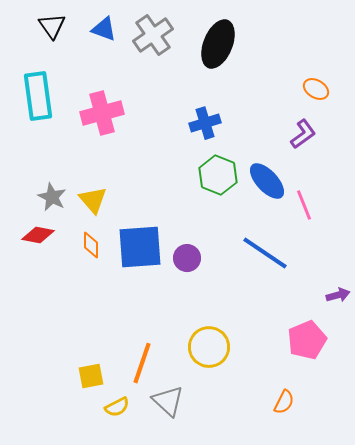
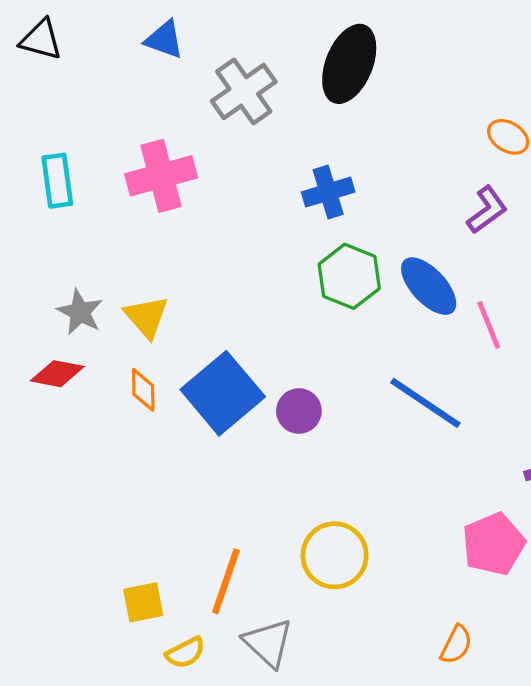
black triangle: (52, 26) -> (41, 40), moved, turned -40
gray cross: (153, 35) -> (244, 91), moved
cyan rectangle: (38, 96) -> (57, 181), moved, size x0.7
blue square: (140, 247) -> (223, 393), turned -36

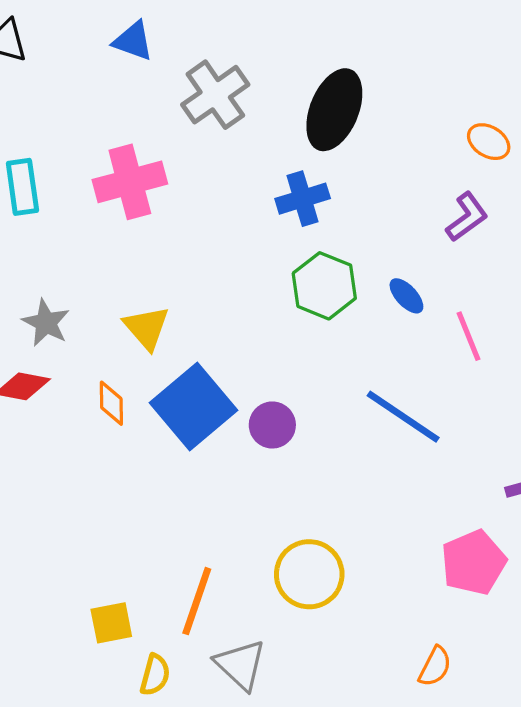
black ellipse: (349, 64) -> (334, 110), moved
blue ellipse: (429, 286) -> (406, 296), size x0.6
yellow triangle: (146, 317) -> (147, 328), moved
yellow semicircle: (185, 653) -> (155, 675), turned -48

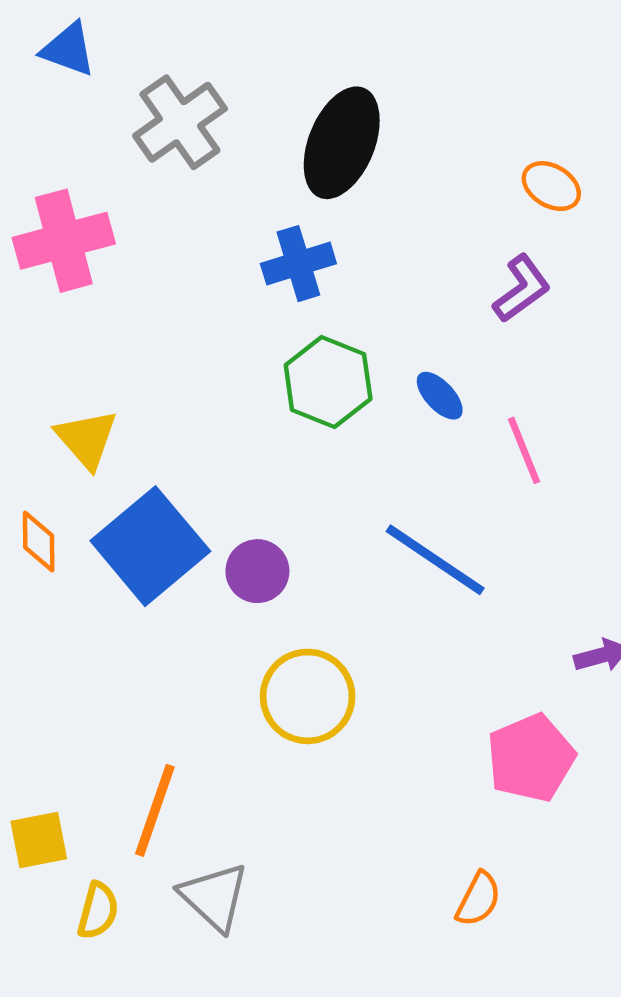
yellow circle: (309, 574) -> (308, 696), moved

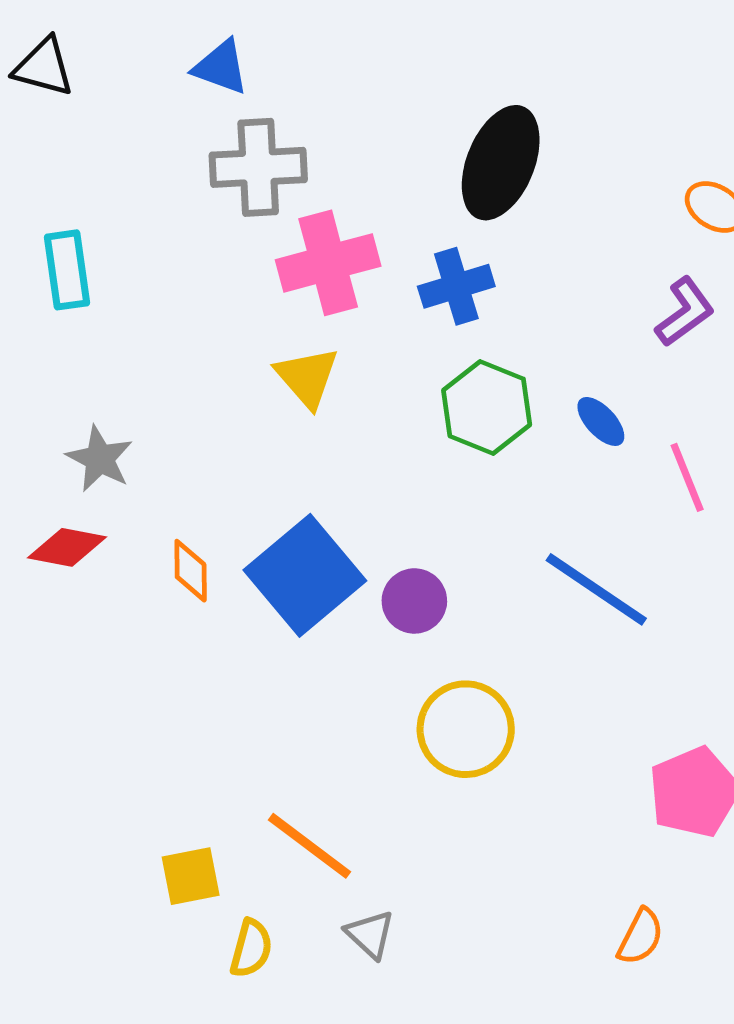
gray cross: (180, 122) -> (258, 167), moved, turned 32
pink cross: (64, 241) -> (328, 263), moved
yellow triangle: (87, 439) -> (307, 377), moved
orange line: (155, 810) -> (309, 846), turned -72
gray triangle: (214, 897) -> (370, 934), size x0.7

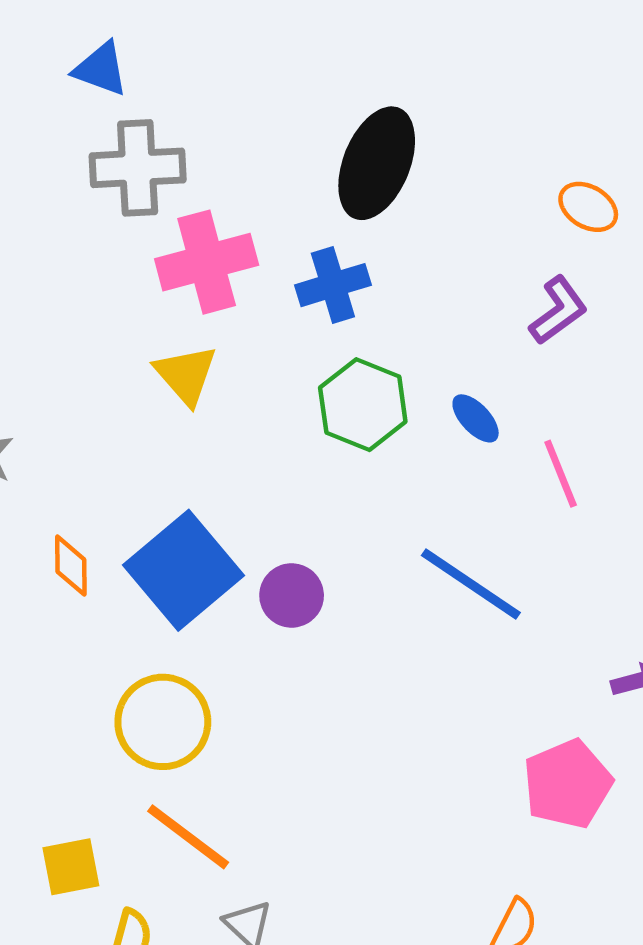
yellow circle: (466, 729) -> (163, 722), moved

